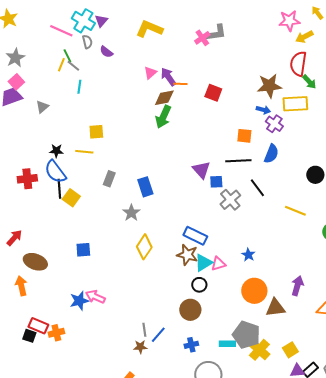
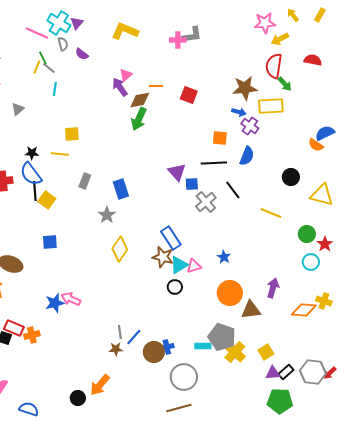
pink cross: (202, 38) -> (178, 40), turned 35
purple arrow: (168, 77) -> (120, 87), moved
blue rectangle: (195, 236) -> (171, 238), turned 30
blue square: (83, 250) -> (50, 242), moved
brown circle: (190, 310) -> (154, 352), moved

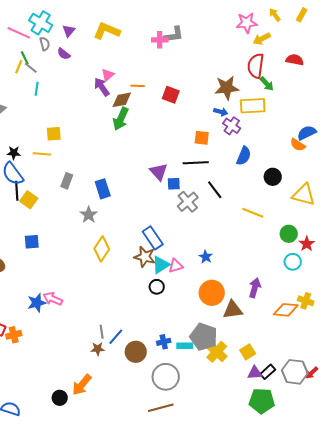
purple triangle: (77, 23) -> (69, 31), moved
blue semicircle: (247, 156) -> (244, 156), moved
blue cross: (167, 347) -> (164, 342), moved

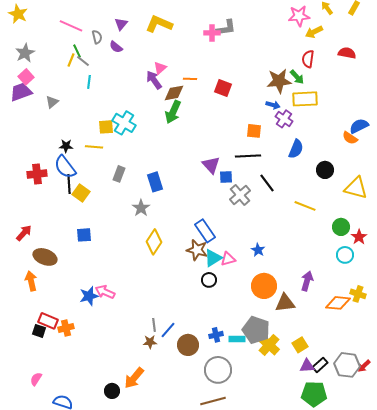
cyan cross: (41, 23) -> (124, 123), moved
red semicircle: (256, 66) -> (308, 59), size x0.7
green arrow: (267, 84) -> (297, 77), moved

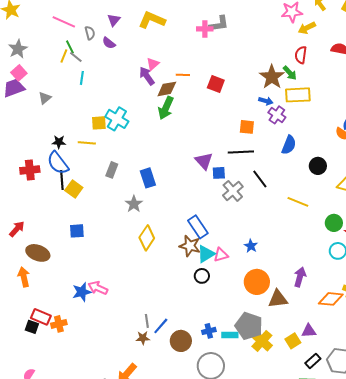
brown star: (279, 81) -> (272, 77), turned -30
purple triangle: (307, 366) -> (309, 331), moved

